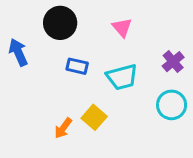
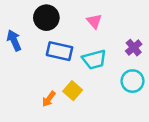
blue rectangle: (77, 66) -> (60, 51), size x1.5

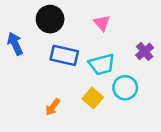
cyan circle: (133, 81) -> (125, 88), moved
yellow square: (73, 91) -> (93, 98), moved

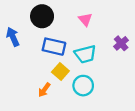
cyan circle: (125, 88) -> (83, 86), moved
yellow square: (93, 98) -> (60, 71), moved

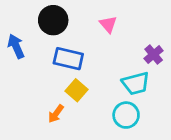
cyan trapezoid: (85, 54) -> (136, 83), moved
cyan circle: (83, 86) -> (126, 115), moved

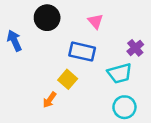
blue rectangle: (68, 59) -> (82, 52), moved
cyan circle: (126, 115) -> (124, 107), moved

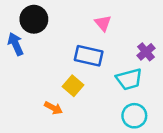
black circle: (47, 18) -> (34, 19), moved
orange arrow: (49, 100) -> (53, 108), turned -98

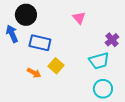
blue rectangle: (89, 56) -> (40, 43), moved
orange arrow: (53, 108) -> (34, 73), moved

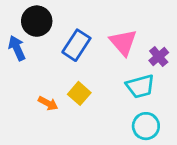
pink triangle: (79, 18) -> (123, 42), moved, size x1.5
blue rectangle: (40, 43) -> (76, 45), moved, turned -70

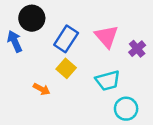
cyan trapezoid: (140, 86) -> (108, 81), moved
yellow square: (79, 93) -> (66, 68), moved

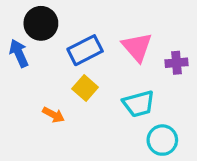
blue rectangle: (66, 39) -> (85, 50), turned 30
purple cross: (137, 49) -> (177, 63), turned 35

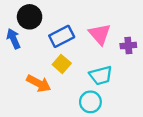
orange arrow: (54, 115) -> (39, 83), size x1.5
cyan circle: (162, 140) -> (90, 102), moved

